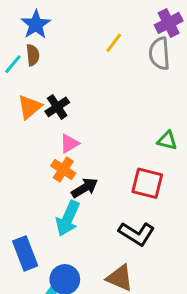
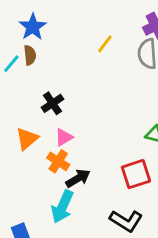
orange triangle: (30, 107) -> (27, 139), moved
red square: (147, 183) -> (136, 174), turned -32

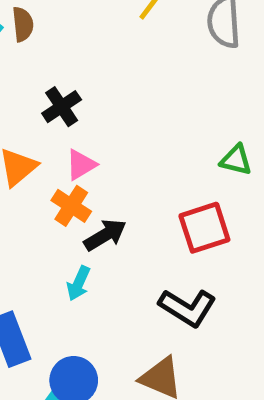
cyan arrow: (62, 207) -> (79, 283), size x0.6

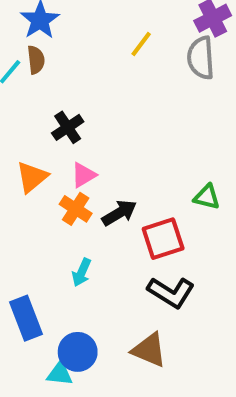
green triangle: (236, 160) -> (207, 197), moved
red square: (204, 228) -> (163, 239), moved
black arrow: (105, 235) -> (119, 213), moved

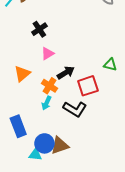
orange triangle: (32, 177) -> (22, 74), moved
orange cross: (76, 209) -> (50, 86), moved
black L-shape: (171, 292) -> (75, 109), moved
brown triangle: (149, 350) -> (60, 145), moved, turned -42

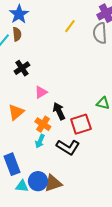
black cross: (39, 29) -> (22, 68), moved
black arrow: (66, 73) -> (59, 111), turned -84
cyan triangle: (35, 155) -> (22, 186), moved

